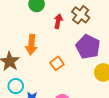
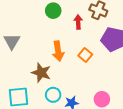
orange square: (57, 63) -> (85, 55), moved

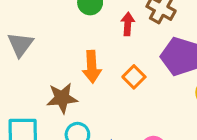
brown star: (41, 73) -> (62, 98), turned -30

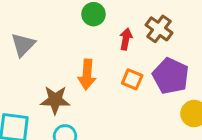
orange square: (134, 77) -> (132, 79), moved, turned -30

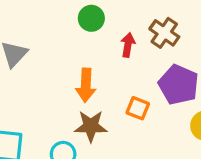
orange square: (132, 79) -> (138, 108), moved
brown star: (55, 100) -> (91, 126), moved

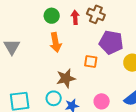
red arrow: (128, 45) -> (75, 17), moved
orange arrow: (86, 85) -> (56, 42), moved

